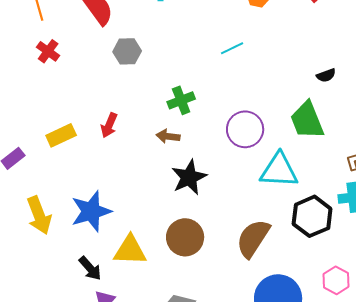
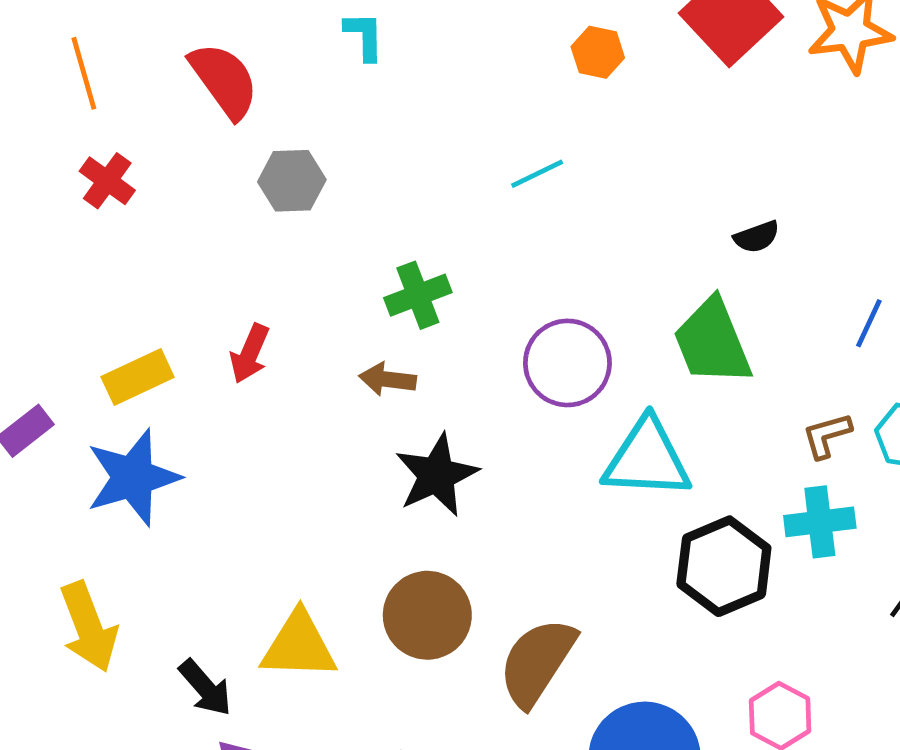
blue star: (91, 211) -> (133, 477), moved
yellow arrow: (39, 215) -> (89, 627), moved
brown semicircle: (253, 238) -> (537, 662), moved

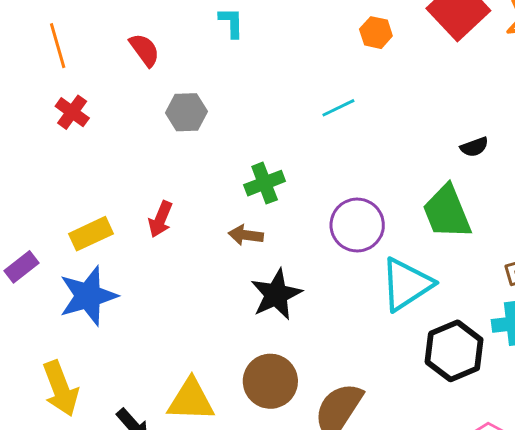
red semicircle: (224, 80) -> (145, 50), size x0.7
cyan triangle: (647, 459) -> (406, 284), turned -36

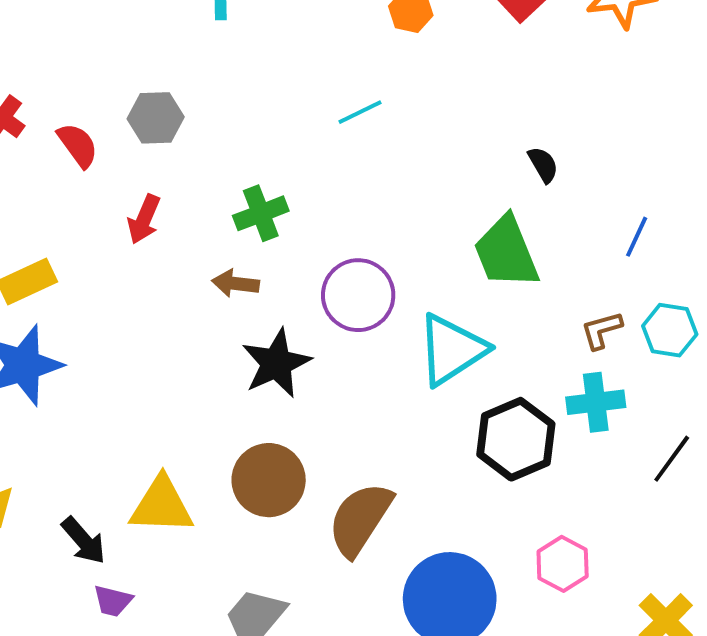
red semicircle: (145, 50) -> (78, 145), moved
black semicircle: (474, 147) -> (543, 165), turned -100
red arrow: (160, 219) -> (144, 219), moved
purple circle: (357, 225) -> (358, 295), moved

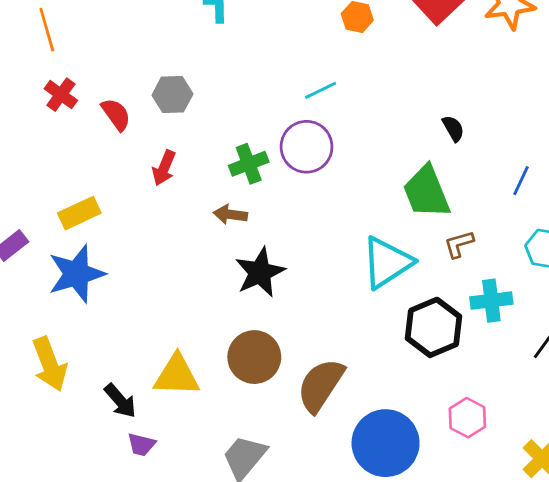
purple circle: (358, 295) -> (307, 147), moved
brown L-shape: (602, 330) -> (459, 244), moved

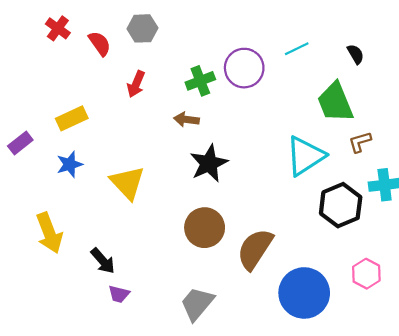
cyan line: (321, 90) -> (297, 49), moved
blue star: (76, 274) -> (70, 164), size x0.6
yellow triangle: (177, 375) -> (127, 183), moved, turned 45

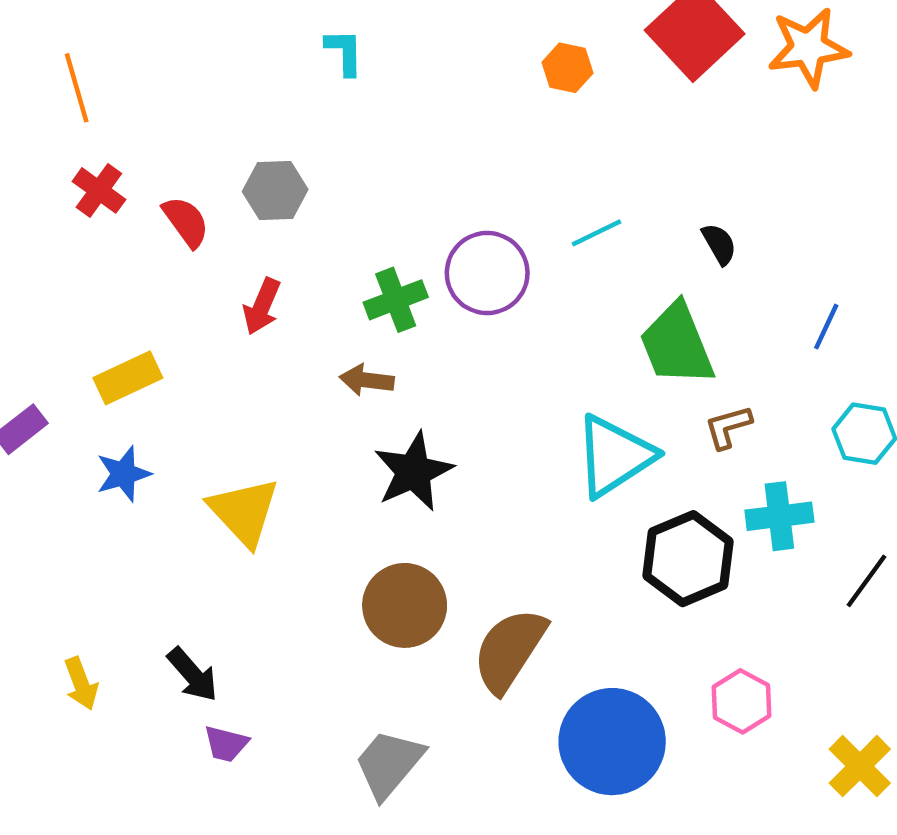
yellow arrow: (49, 233) -> (81, 684), moved, size x0.6

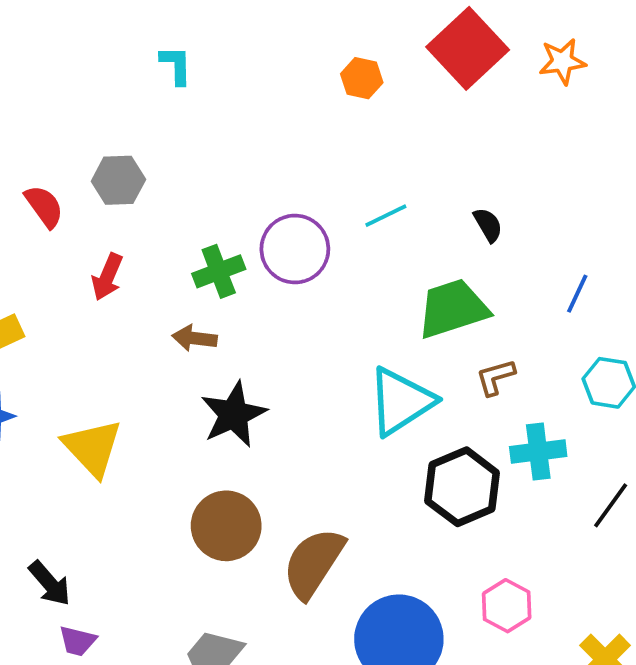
orange star: (808, 48) -> (562, 61), size x0.7
green trapezoid: (677, 344) -> (453, 308), turned 94

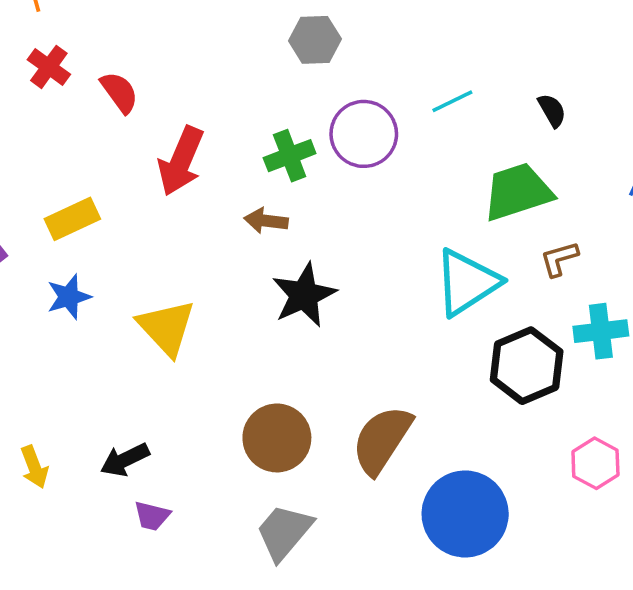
gray hexagon: (118, 180) -> (315, 40), moved
red arrow: (107, 277) -> (181, 161), size x1.5
brown circle: (226, 526) -> (277, 438), moved
black arrow: (50, 583) -> (125, 460), turned 105
pink hexagon: (507, 606) -> (595, 463), moved

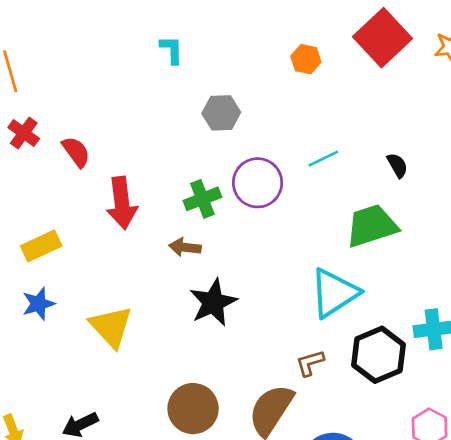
red arrow: (181, 161) -> (122, 203), turned -30
brown L-shape: (559, 259) -> (310, 363), moved

